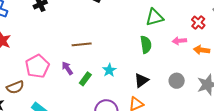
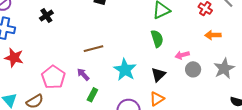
pink arrow: (179, 41) -> (182, 55), moved
cyan star: (109, 70) -> (125, 70), size x1.6
green rectangle: (85, 79) -> (92, 95), moved

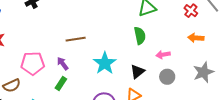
gray circle: (193, 69) -> (167, 77), moved
pink pentagon: (53, 77) -> (33, 63), turned 30
green rectangle: (92, 95) -> (61, 83), moved

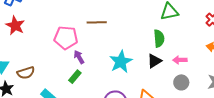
brown line: (76, 39) -> (97, 22), moved
pink pentagon: (33, 63) -> (66, 38), moved
black triangle: (137, 72) -> (154, 61), moved

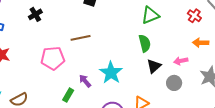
purple arrow: (79, 57) -> (85, 81), moved
pink arrow: (180, 60) -> (181, 61), moved
black triangle: (154, 61) -> (154, 66), moved

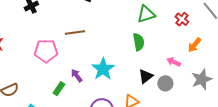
red cross: (194, 16) -> (182, 19), moved
orange arrow: (201, 43) -> (195, 45), turned -56
pink arrow: (181, 61) -> (174, 62), turned 32
black triangle: (154, 66) -> (146, 76), moved

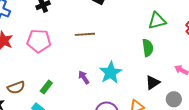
pink pentagon: (46, 51) -> (39, 41), moved
gray circle: (165, 83) -> (174, 99), moved
green rectangle: (59, 89) -> (46, 87), moved

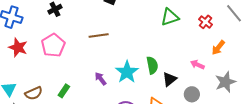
pink pentagon: (39, 41) -> (53, 45), turned -30
green semicircle: (148, 48) -> (152, 65), moved

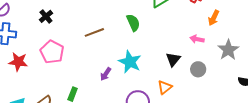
green semicircle: (152, 65) -> (133, 23), moved
purple arrow: (101, 79) -> (106, 74), turned -96

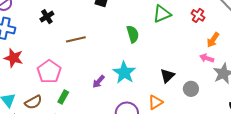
brown line: (94, 32) -> (76, 39), moved
pink arrow: (197, 39) -> (207, 58), moved
pink pentagon: (52, 52) -> (49, 72), moved

